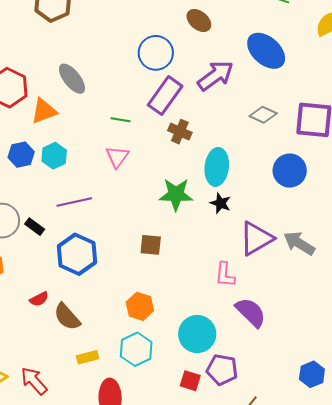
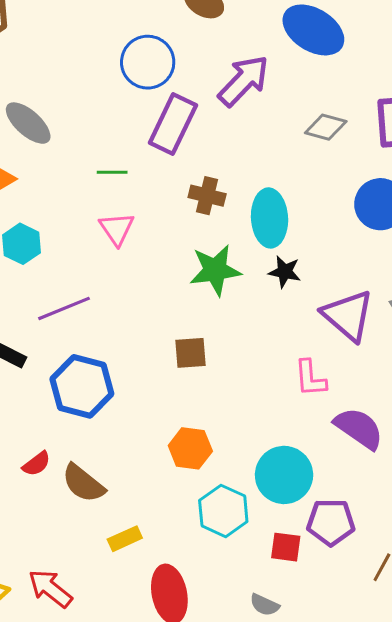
brown cross: (180, 132) -> (207, 196), moved
purple triangle: (256, 239) -> (348, 316), turned -39
cyan hexagon: (136, 349) -> (223, 511), moved

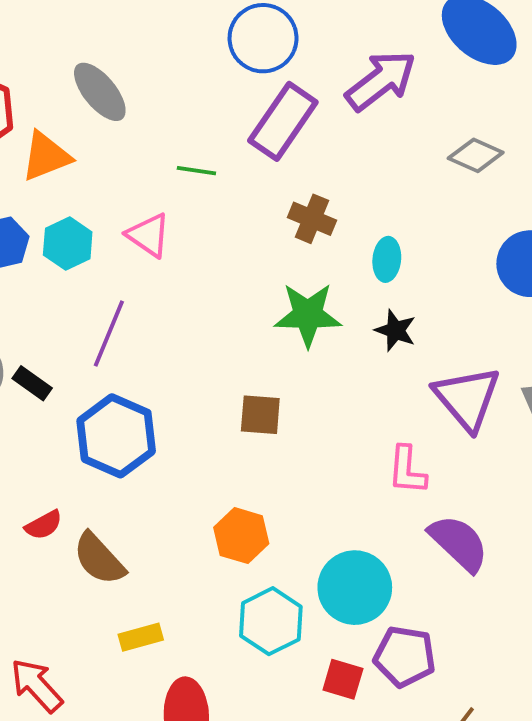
cyan ellipse: (270, 218) -> (387, 259), size x0.6
pink triangle: (117, 229) -> (148, 235), moved, turned -30
purple line: (64, 308) -> (109, 334), turned -54

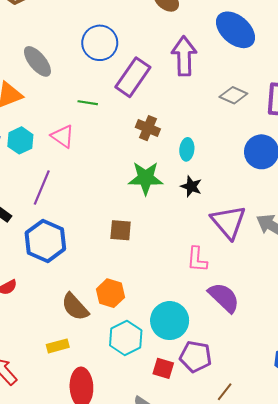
blue circle: (263, 38) -> (100, 43), moved
purple arrow: (381, 81) -> (184, 56), turned -54
brown semicircle: (99, 559) -> (75, 307), moved

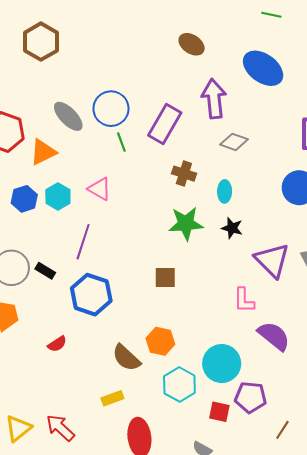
blue circle: (100, 43) -> (111, 109), moved
gray diamond: (233, 95) -> (234, 142), moved
green line: (88, 103) -> (121, 142), moved, turned 66

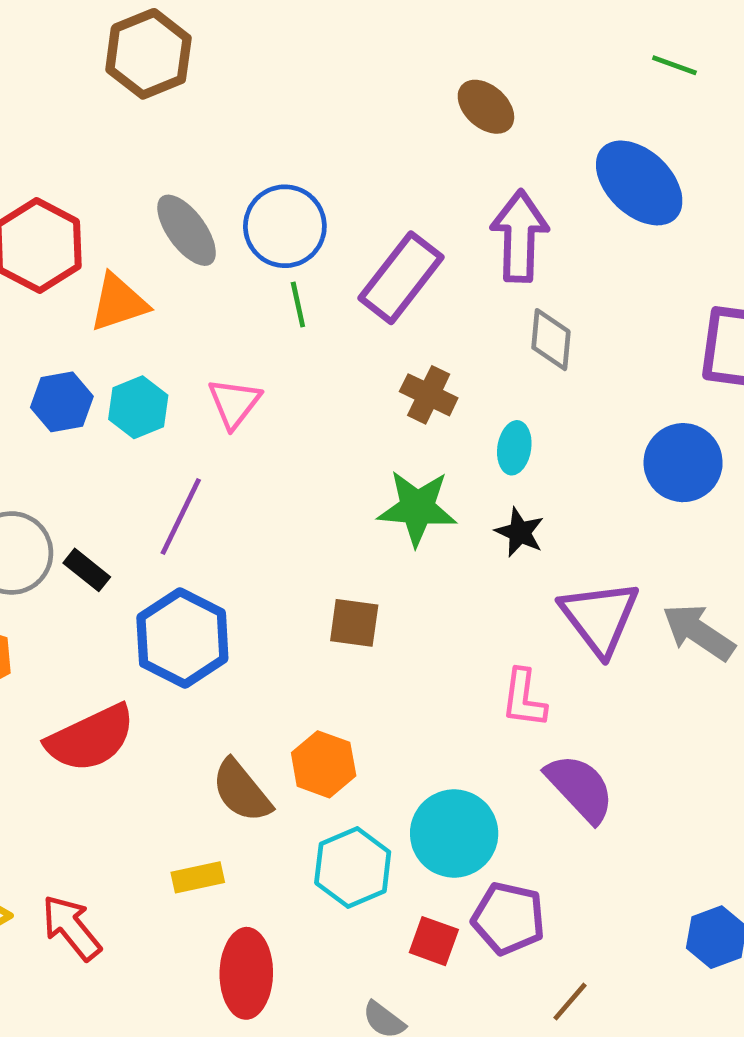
gray diamond: (234, 142) -> (551, 340), turned 68
pink triangle: (100, 189) -> (234, 403), turned 30
red semicircle: (57, 344) -> (91, 738), size x2.0

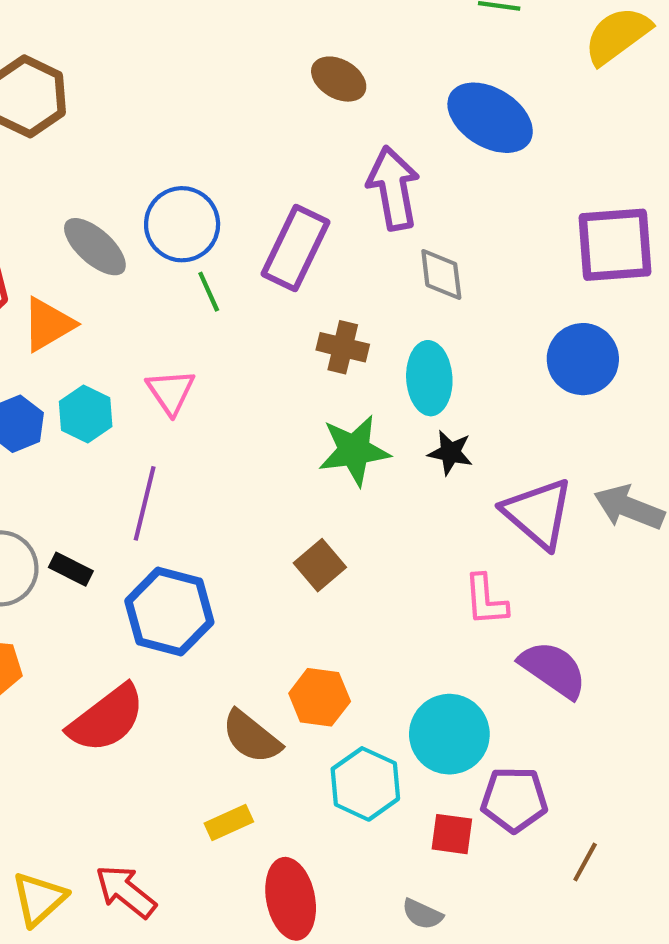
cyan ellipse: (514, 448) -> (429, 378), size x1.5
brown square: (354, 623) -> (320, 565), turned -36

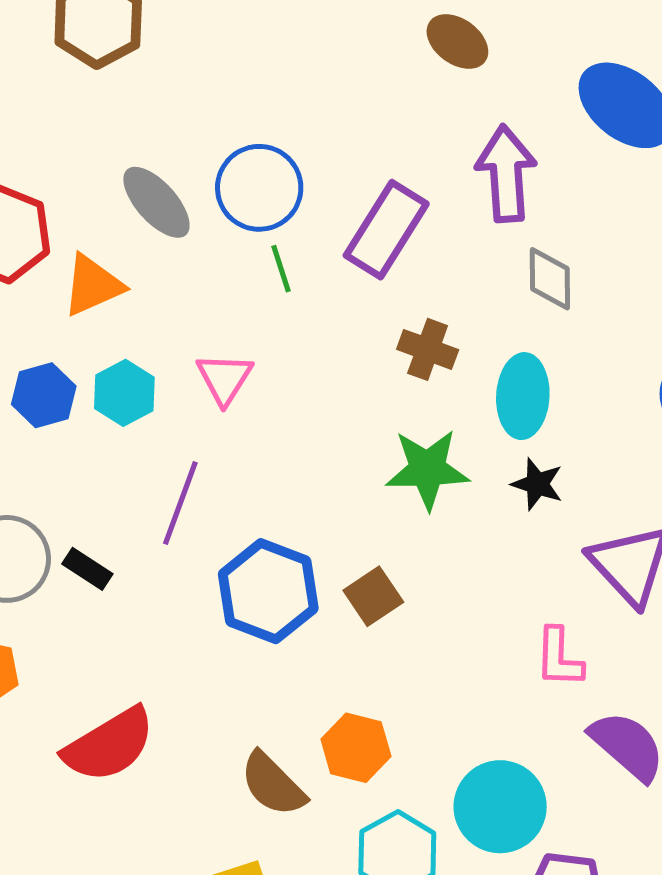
blue hexagon: (169, 612) -> (268, 591), moved

